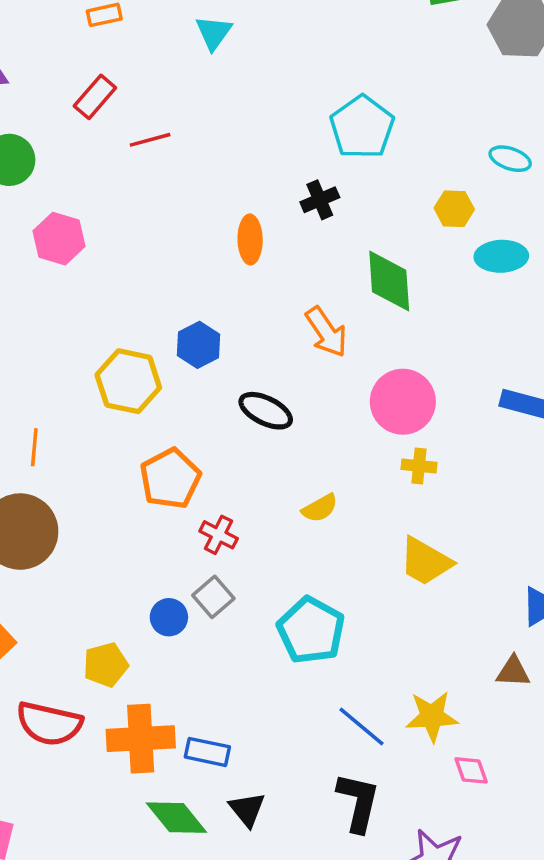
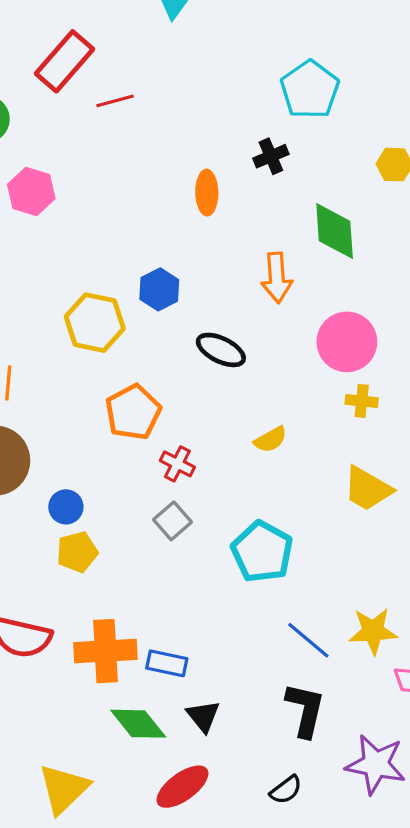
red rectangle: (95, 97) -> (64, 61), size x1.5
orange arrow: (326, 332) -> (277, 278), turned 30
blue circle: (169, 617) -> (66, 507), moved
yellow pentagon: (106, 665) -> (77, 552), moved

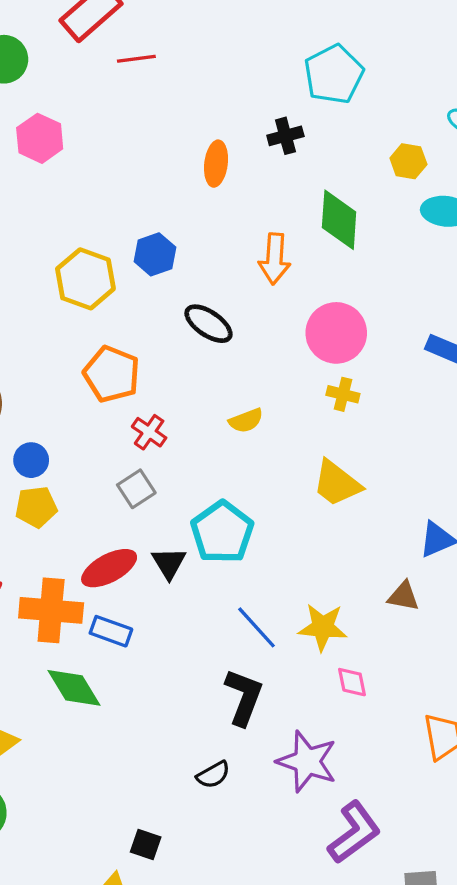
orange pentagon: (133, 412) -> (112, 374), turned -30
black triangle: (203, 716) -> (169, 563), moved
red ellipse: (182, 787) -> (109, 568), moved

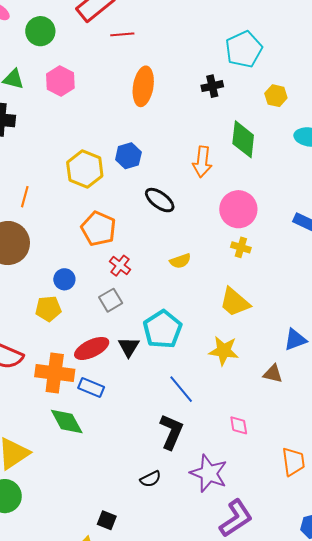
yellow hexagon: (408, 161) -> (276, 96), moved
orange ellipse: (216, 164) -> (143, 86), moved, size x1.4
blue circle: (31, 460) -> (64, 279), moved
yellow star: (323, 627) -> (224, 351), moved

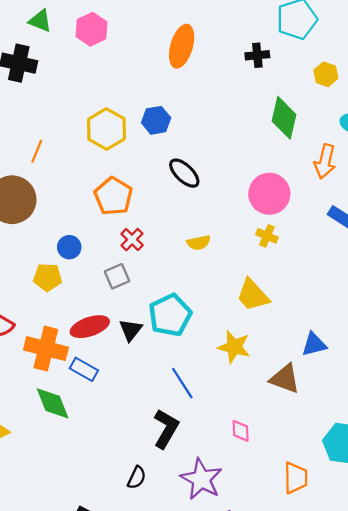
orange arrow: (202, 162) -> (325, 161), moved
brown triangle: (273, 374) -> (285, 379), size x1.4
black semicircle: (150, 479) -> (137, 478), turned -45

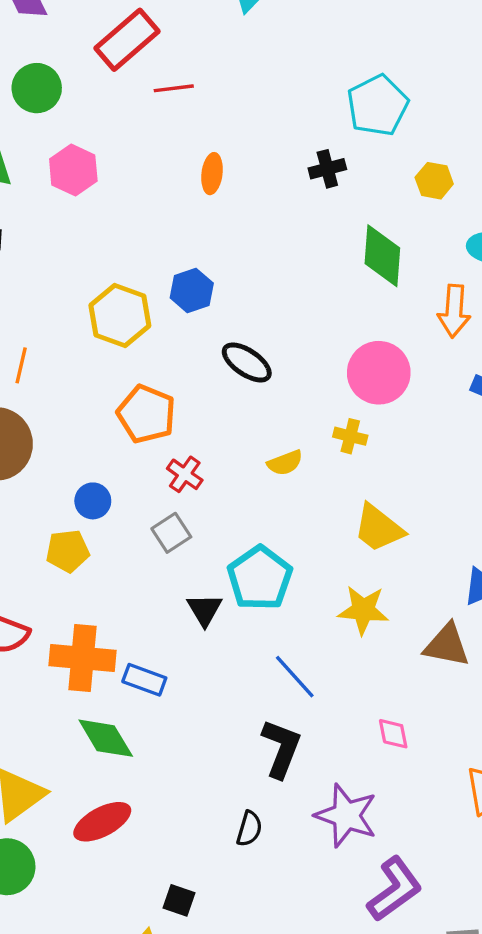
orange ellipse: (182, 46) -> (212, 174), size x0.6
yellow cross: (267, 236) -> (350, 436), moved
red ellipse: (90, 327) -> (102, 822), moved

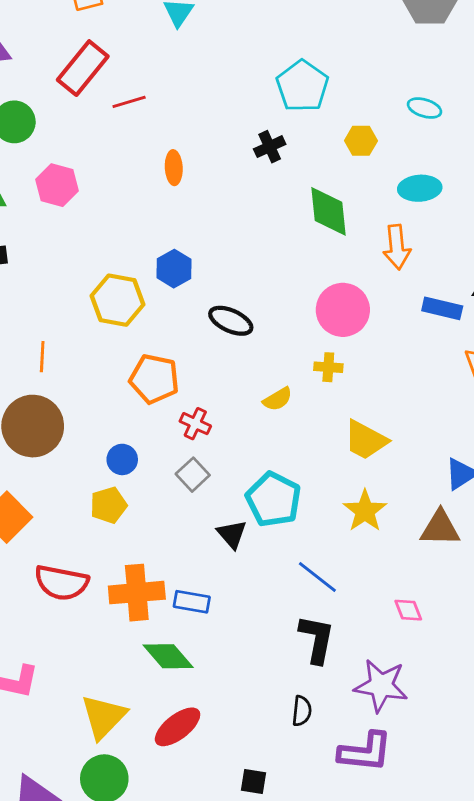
yellow star: (363, 610) -> (365, 511), turned -30
purple L-shape: (395, 889) -> (365, 752), moved, turned 52

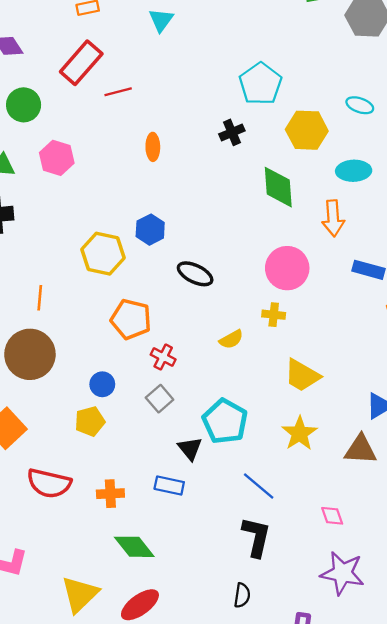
yellow hexagon: (361, 141) -> (307, 130), size x1.6
orange cross: (137, 593) -> (110, 494), size x0.6
blue rectangle: (192, 602) -> (169, 485), moved
purple star: (381, 686) -> (342, 573), moved

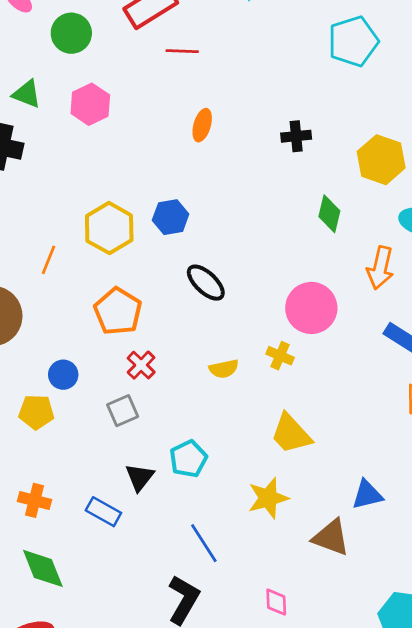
cyan pentagon: (260, 84) -> (353, 41), moved
green diamond: (278, 187) -> (329, 214), size x0.7
orange line: (40, 298) -> (48, 260), moved
cyan pentagon: (225, 421) -> (188, 459), size x0.7

